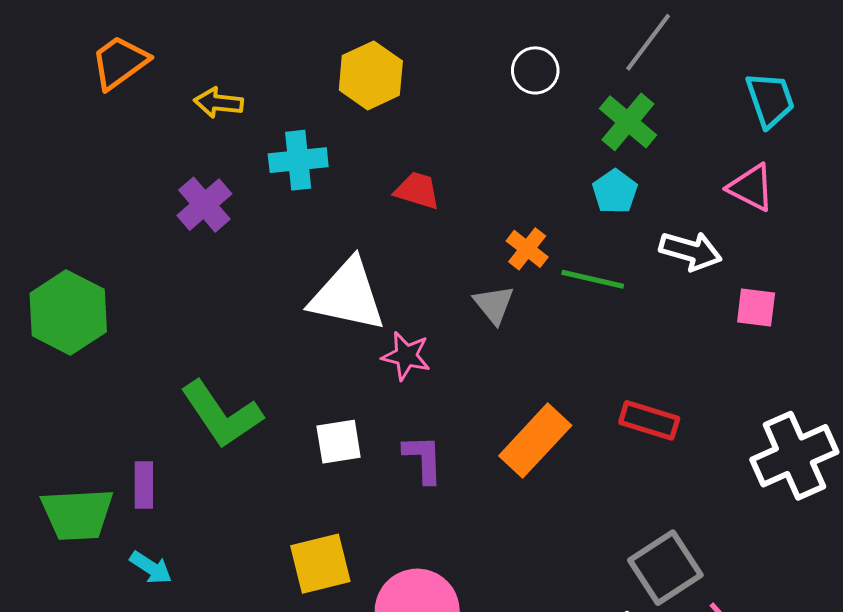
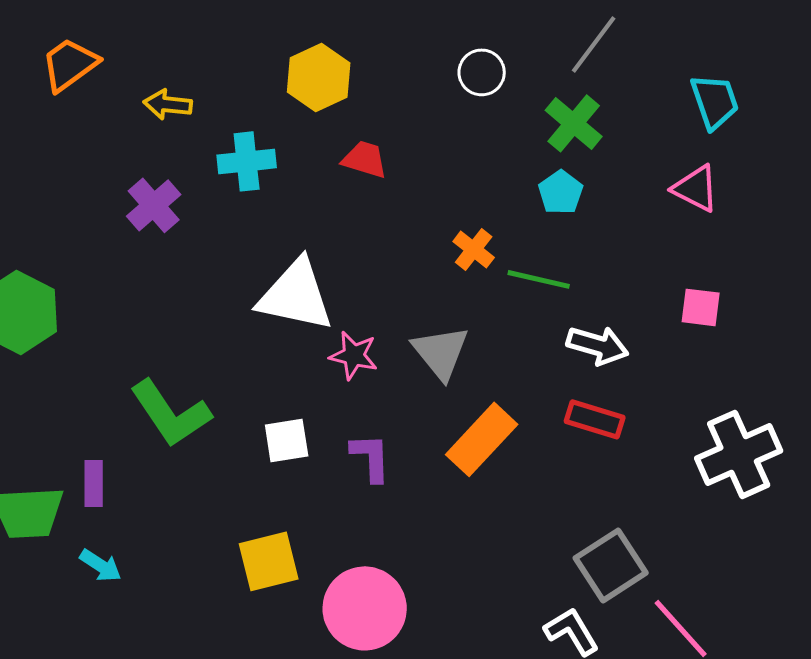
red trapezoid: (417, 190) -> (365, 159), moved
white arrow: (691, 251) -> (598, 345), moved
gray triangle: (494, 304) -> (441, 352), moved, size x1.4

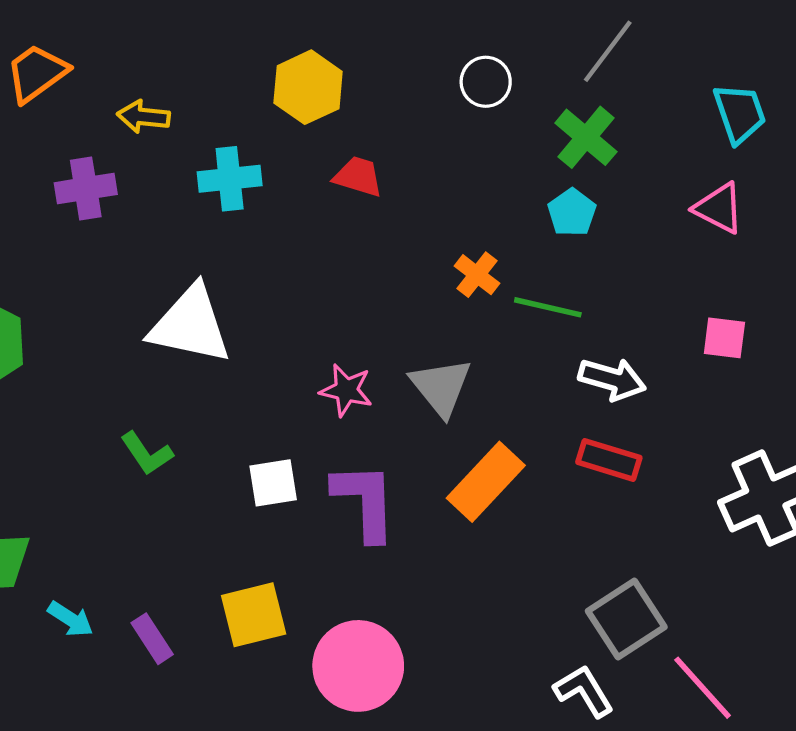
purple cross: (154, 205) -> (86, 189), moved, turned 32
white triangle: (296, 295) -> (190, 325), moved
green L-shape: (171, 413) -> (147, 453), size x0.6
purple L-shape: (371, 457) -> (365, 501), size x1.5
purple rectangle: (94, 483) -> (152, 639), moved, turned -33

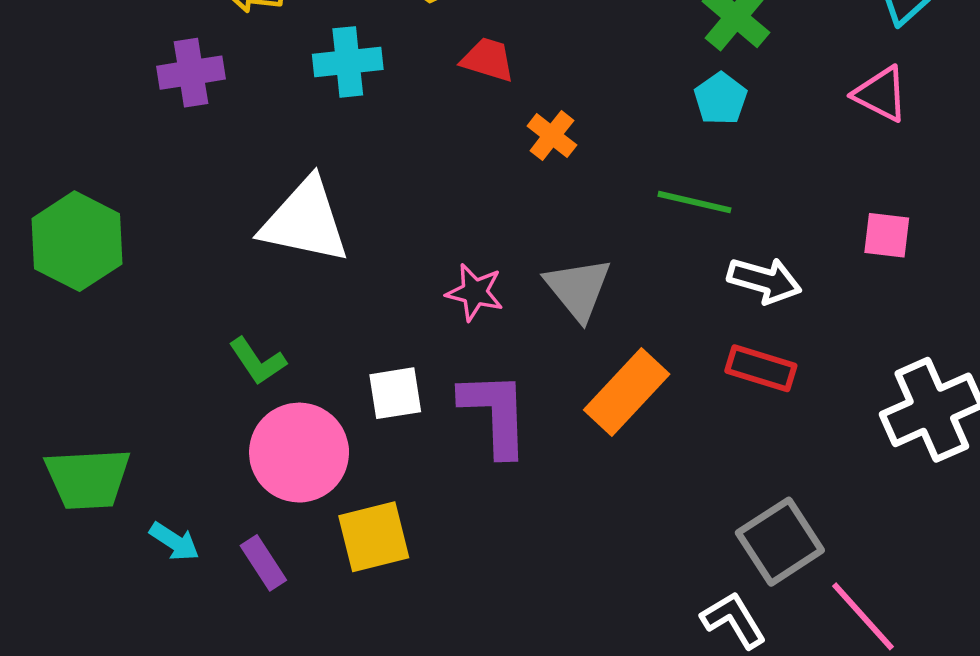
orange cross: (477, 275) -> (552, 136), moved
pink circle: (358, 666) -> (299, 453), moved

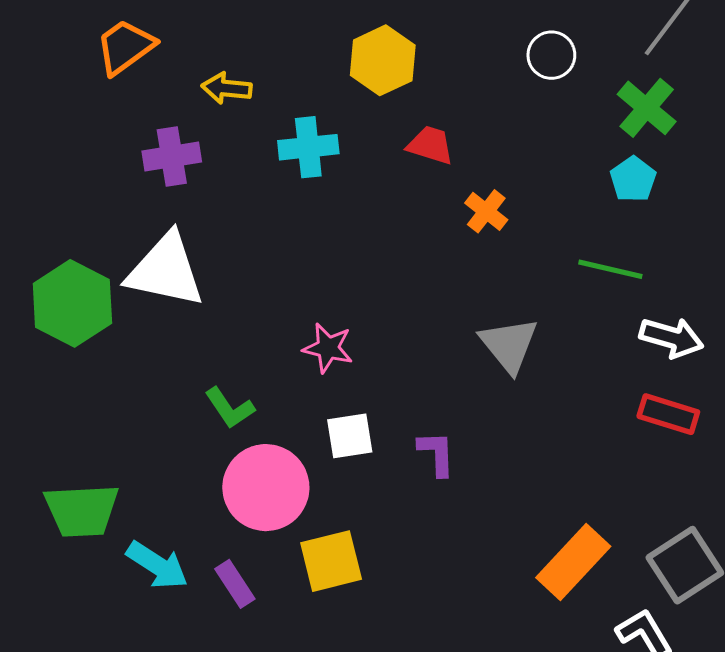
white triangle: (305, 221) -> (166, 270), moved
pink star: (475, 292) -> (328, 348), moved
orange rectangle: (627, 392) -> (573, 562), moved
purple L-shape: (495, 413) -> (437, 453), size x0.6
cyan arrow: (174, 542) -> (157, 565), size x1.4

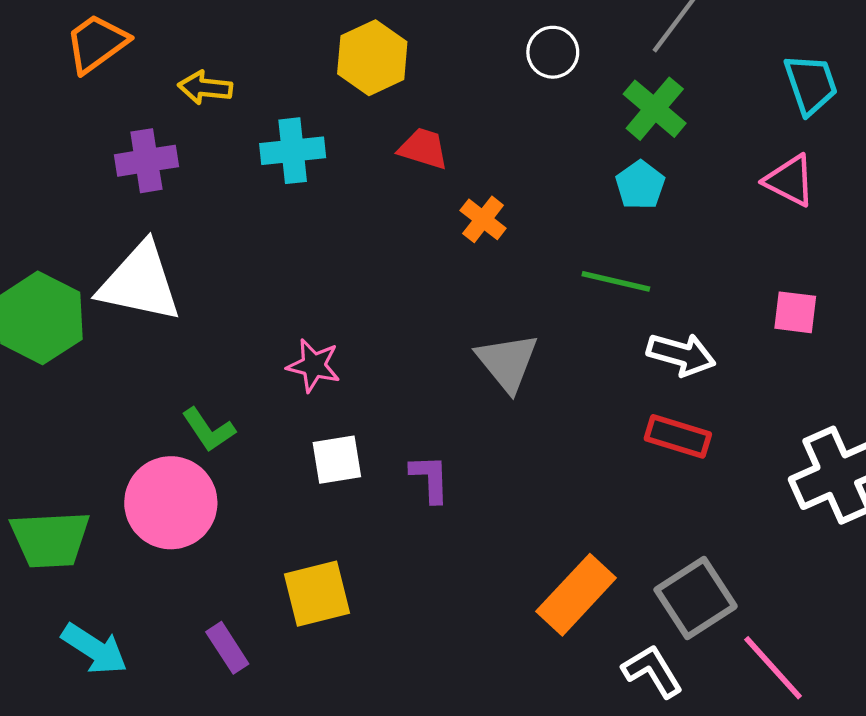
pink circle: (266, 488) -> (171, 503), moved
cyan arrow: (157, 565) -> (94, 649), moved
purple rectangle: (235, 584) -> (227, 648), moved

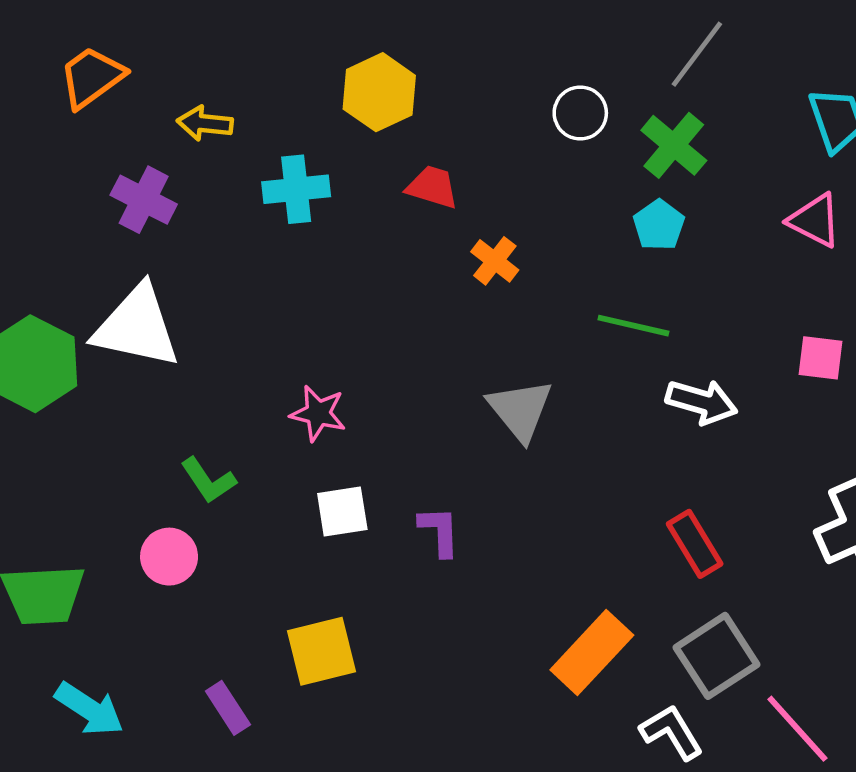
white circle: (553, 52) -> (580, 113), moved
purple cross: (146, 161) -> (144, 200), turned 36
red rectangle: (678, 436) -> (695, 544), moved, turned 42
pink circle: (171, 503) -> (169, 557), size x0.6

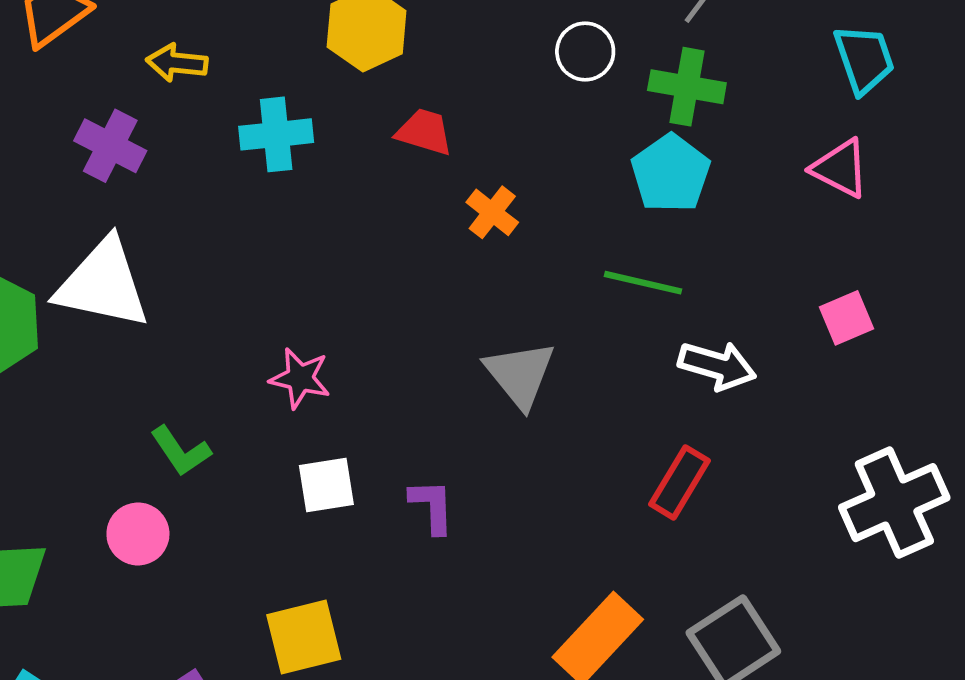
green cross: (674, 145) -> (687, 87), turned -30
cyan pentagon: (659, 225) -> (671, 173), size x1.4
pink square: (821, 358) -> (847, 318), turned -30
red rectangle: (695, 544) -> (679, 482), moved, turned 62

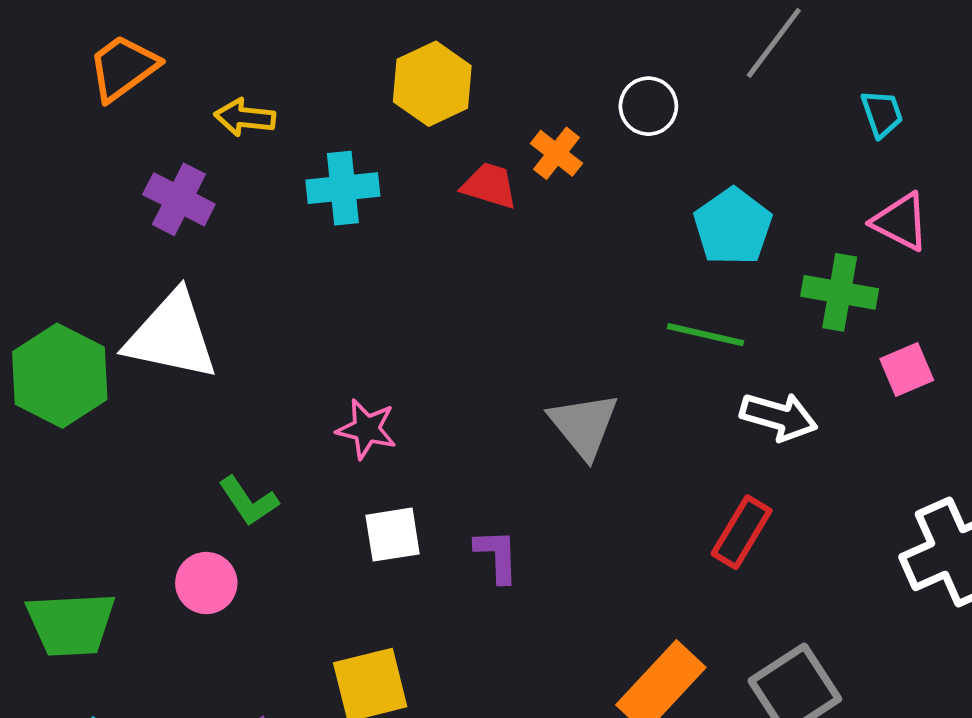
cyan trapezoid: (864, 59) -> (882, 114), moved, size x0.7
green cross: (687, 87) -> (840, 292), moved
orange cross: (492, 212) -> (557, 153), moved

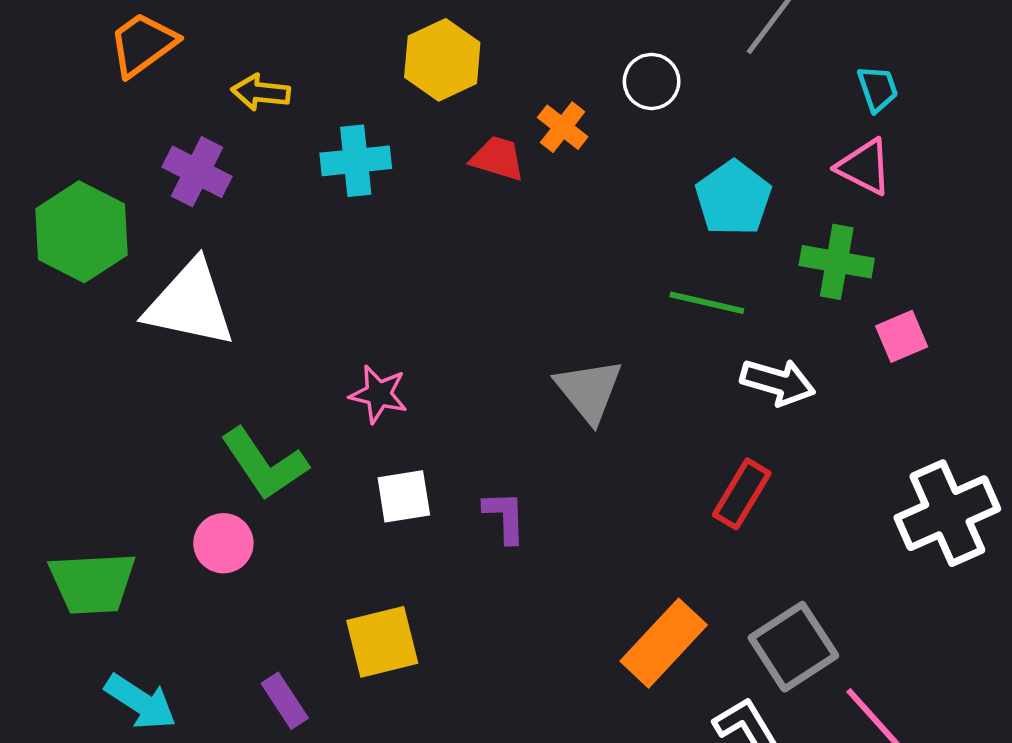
pink triangle: (901, 222) -> (864, 167), moved
green hexagon: (60, 376) -> (82, 232), moved
green L-shape: (249, 501) -> (264, 464), size x1.5

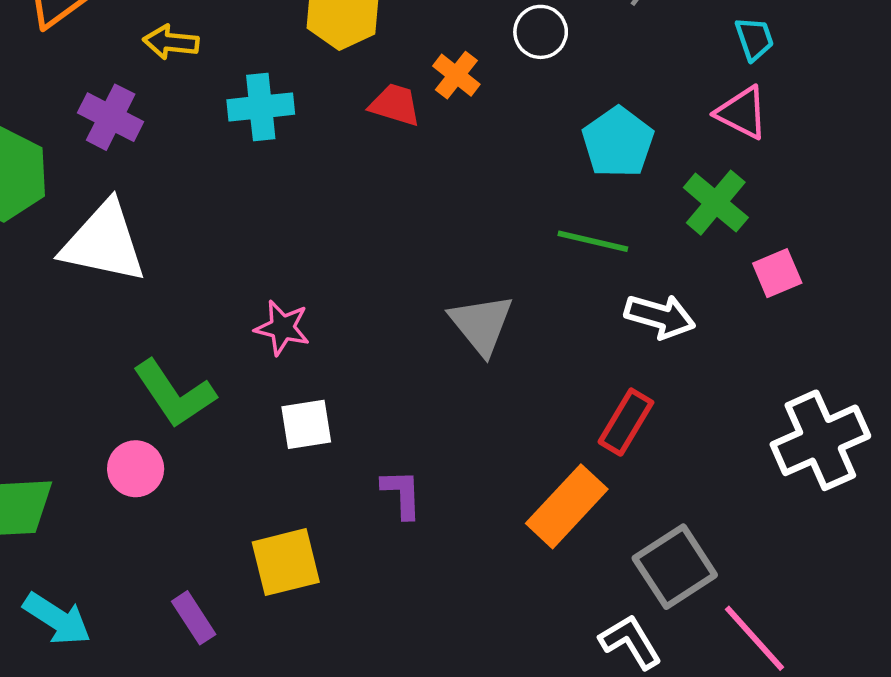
green cross: (837, 262) -> (716, 203), turned 30
purple L-shape: (505, 517) -> (402, 494), moved
orange rectangle: (664, 643) -> (567, 506), moved

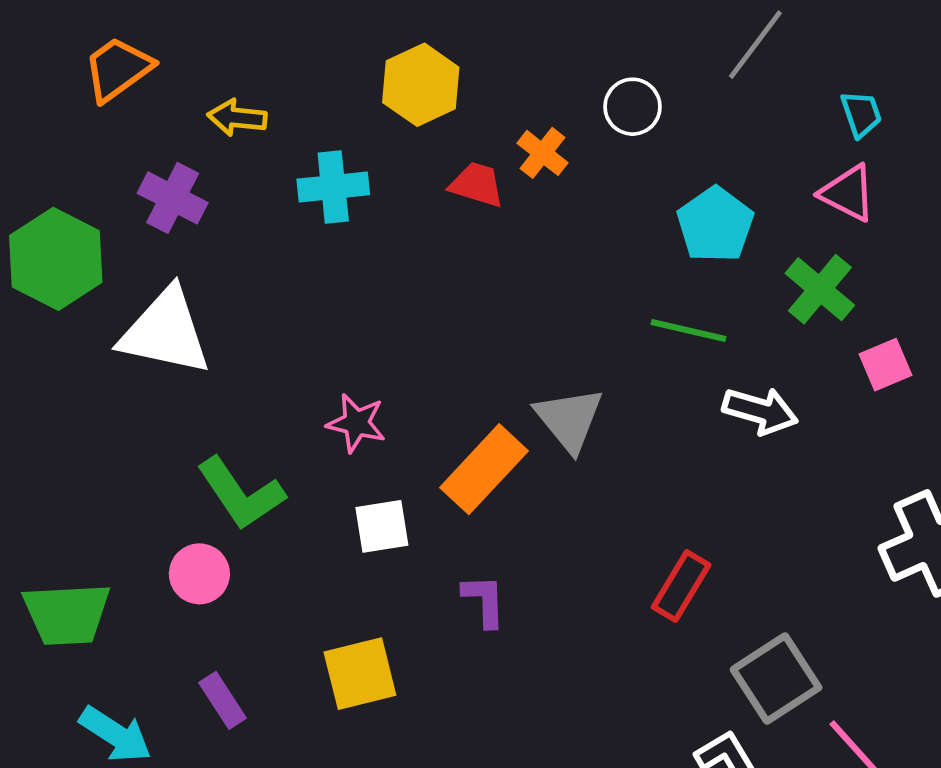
red rectangle: (626, 422) -> (681, 586), moved
orange rectangle: (567, 506) -> (484, 469), moved
purple rectangle: (194, 618) -> (223, 700), moved

